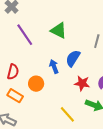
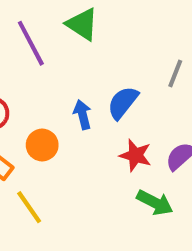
green triangle: (59, 30) -> (82, 24), moved
yellow line: (67, 114) -> (29, 207), moved

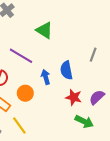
purple line: (31, 43) -> (21, 56), moved, turned -30
blue semicircle: (123, 103) -> (66, 70), turned -48

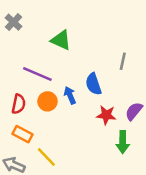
orange circle: (25, 93) -> (47, 101), moved
green arrow: (84, 122) -> (123, 142), turned 72

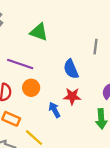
blue arrow: (70, 95) -> (54, 110), moved
red star: (106, 115) -> (72, 96), moved

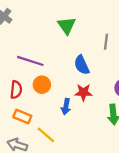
green triangle: (39, 32) -> (67, 26), moved, turned 36
blue arrow: (54, 110) -> (66, 107), turned -140

